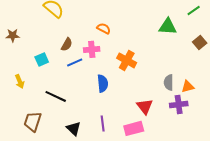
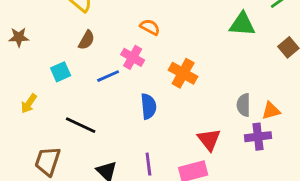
brown semicircle: (67, 44) -> (86, 40), moved
pink cross: (92, 49) -> (133, 57), turned 35
yellow arrow: (20, 81) -> (29, 104), turned 56

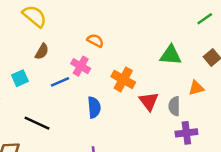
green triangle: (242, 24) -> (171, 55), moved
orange triangle: (271, 111) -> (196, 88), moved
red triangle: (209, 140) -> (149, 101), moved

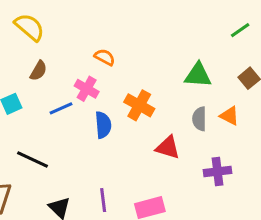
orange triangle: (196, 88) -> (229, 116), turned 42
red triangle: (149, 101) -> (168, 147), moved, turned -35
gray semicircle: (174, 106) -> (199, 119), moved
blue semicircle: (94, 107) -> (103, 125), moved

